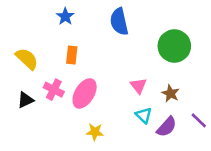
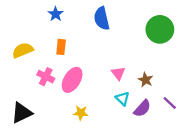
green circle: (174, 46) -> (160, 29), moved
yellow semicircle: (27, 59) -> (23, 50), turned -65
black triangle: (26, 100) -> (22, 113), moved, size x1.5

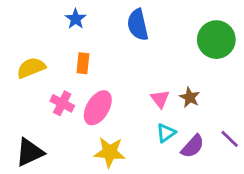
brown star: (146, 80) -> (190, 97), moved
cyan triangle: (123, 99) -> (166, 133), turned 40
yellow star: (81, 113) -> (110, 152), size x1.5

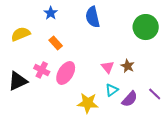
orange rectangle: (83, 63) -> (56, 43), turned -48
yellow semicircle: (31, 68) -> (21, 34), moved
black triangle: (30, 152) -> (18, 81), moved
yellow star: (110, 152) -> (88, 103), moved

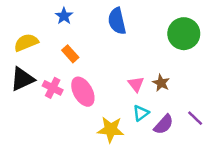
pink ellipse: (66, 73) -> (83, 92), turned -60
black triangle: (18, 81) -> (22, 79), moved

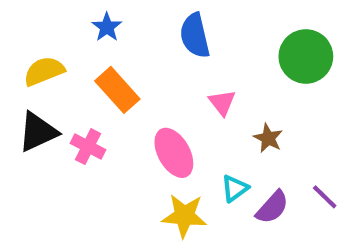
orange rectangle: (70, 54) -> (117, 90), size x1.5
pink triangle: (136, 84) -> (222, 103), moved
pink ellipse: (83, 92) -> (174, 153), moved

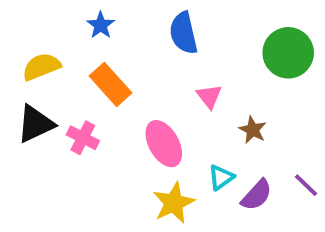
yellow star: (184, 216) -> (174, 203), turned -30

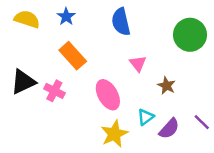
yellow semicircle: (41, 67) -> (27, 19), moved, turned 40

